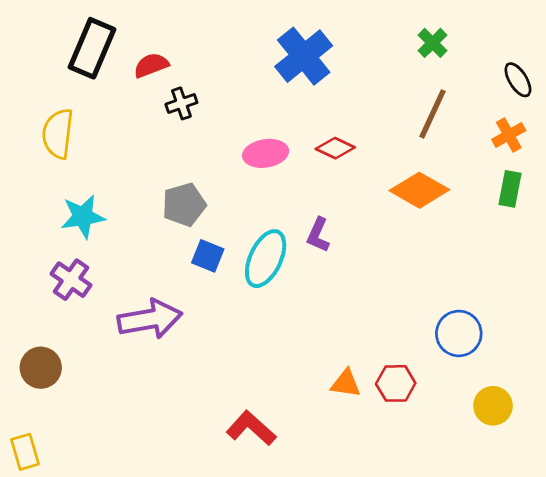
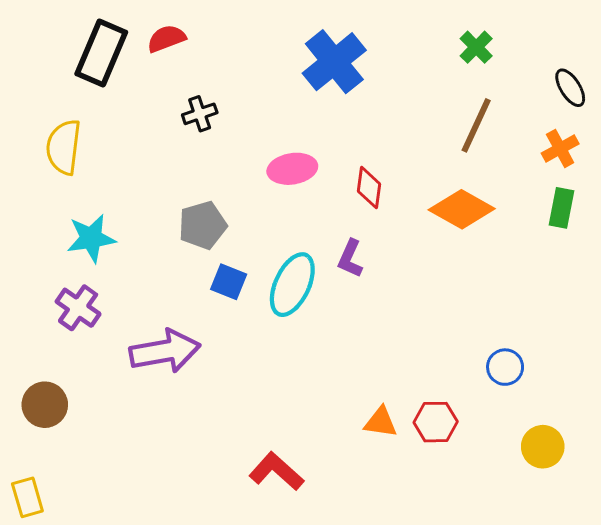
red semicircle: (151, 65) -> (166, 38), moved
red diamond: (335, 148) -> (369, 188), moved, turned 72
blue circle: (459, 333) -> (505, 367), size x0.7

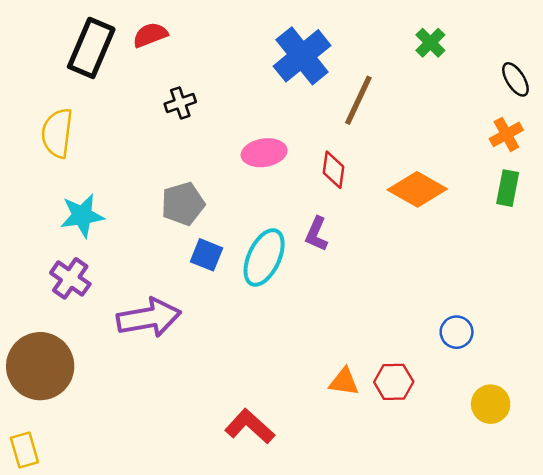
brown line: (476, 125) -> (358, 100), moved
brown circle: (45, 405) -> (40, 366), size x1.6

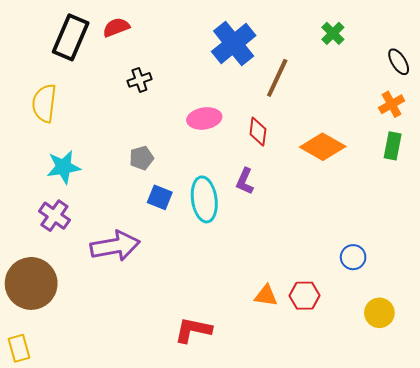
gray pentagon: (183, 204) -> (141, 158), size x0.7
cyan ellipse: (264, 257) -> (204, 199), turned -33
red L-shape: (250, 426) -> (193, 330), turned -30

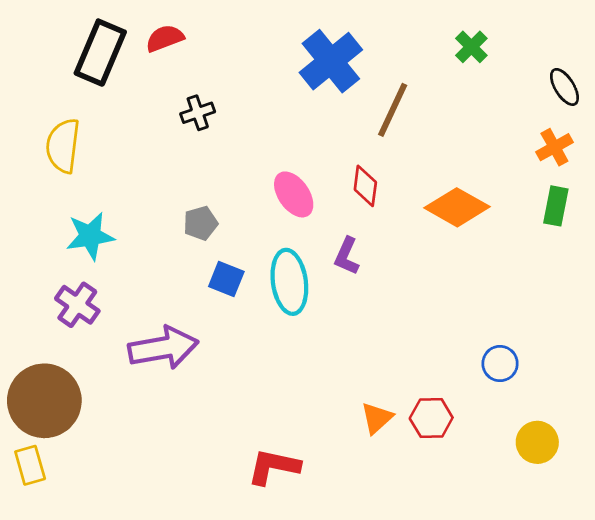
pink ellipse: (204, 118) -> (294, 194), moved, turned 64
orange triangle: (266, 296) -> (377, 418), turned -50
yellow rectangle: (19, 348) -> (30, 465), moved

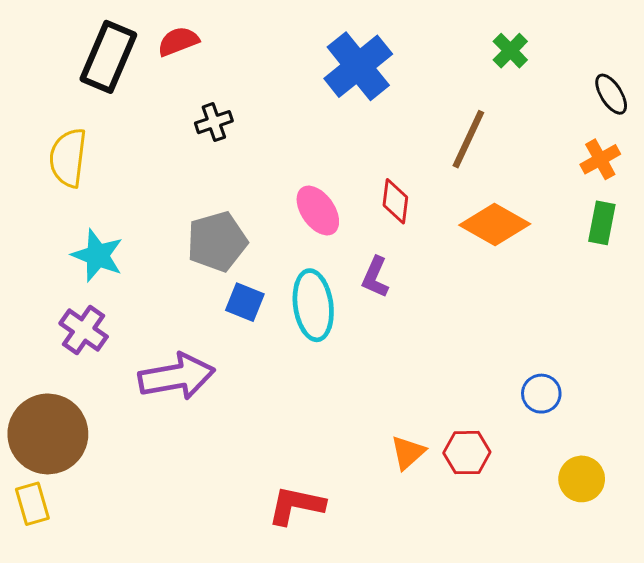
brown line: (393, 110) -> (468, 139), moved
gray pentagon: (201, 223) -> (217, 242), size x1.6
cyan star: (90, 236) -> (98, 256), turned 30

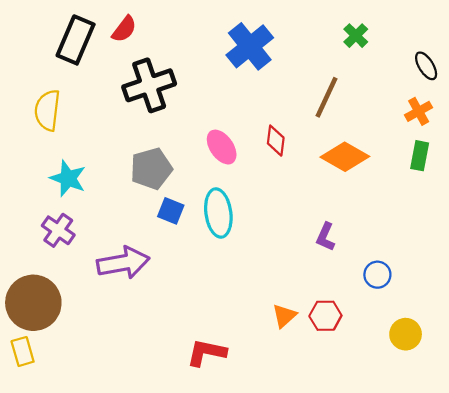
red semicircle: (178, 41) -> (124, 29), turned 148
black cross: (214, 122) -> (149, 85), size x2.0
purple L-shape: (375, 277) -> (325, 237), moved

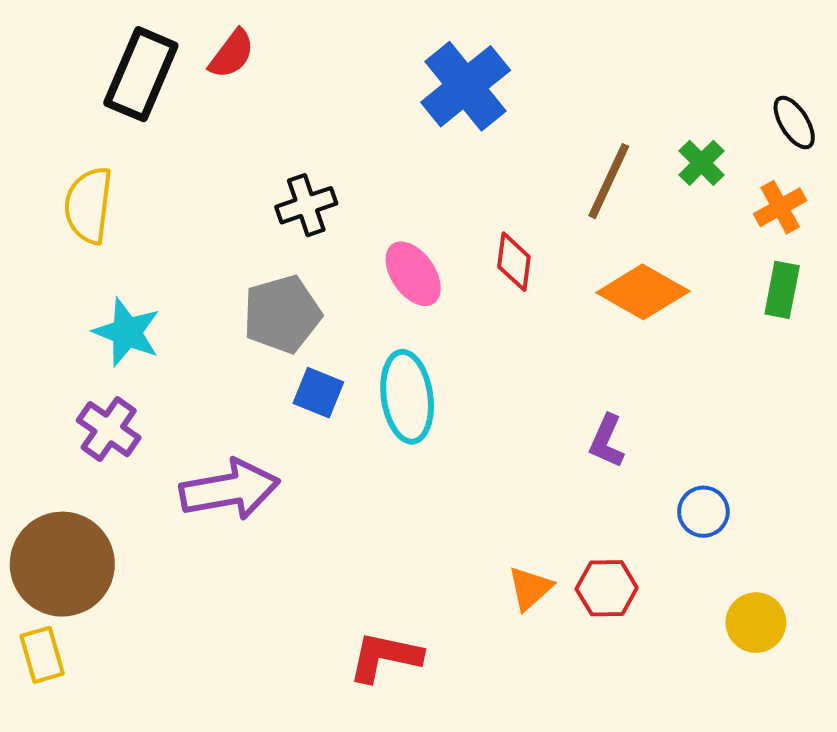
green cross: (356, 36) -> (701, 163), moved
black cross: (149, 85) -> (306, 205), moved, size x0.6

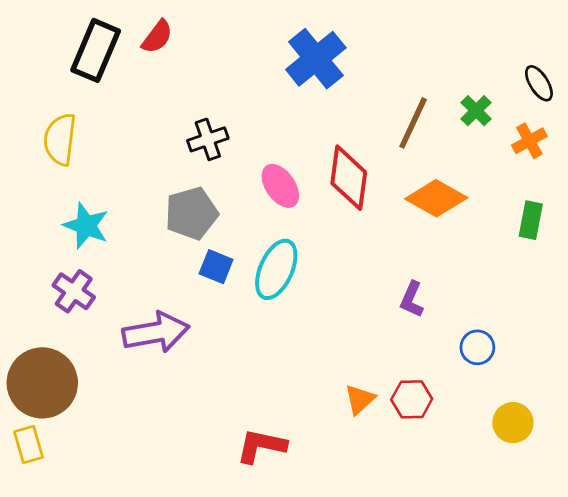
red diamond: (514, 262) -> (349, 178), size x1.6
green rectangle: (782, 290) -> (531, 220), moved
cyan ellipse: (407, 397) -> (276, 269), turned 32

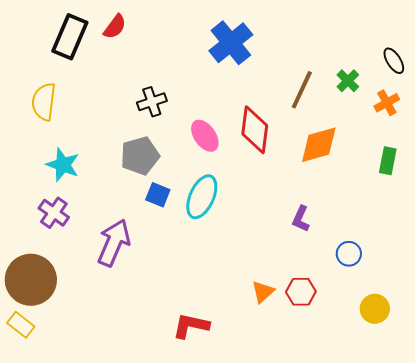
orange diamond: (436, 198) -> (319, 145), turned -45
purple arrow: (156, 332) -> (114, 243), turned -57
yellow rectangle: (29, 445) -> (21, 325), turned -36

